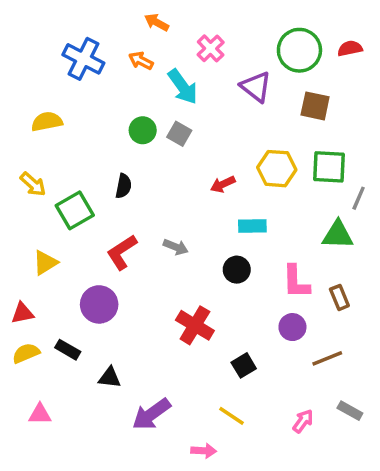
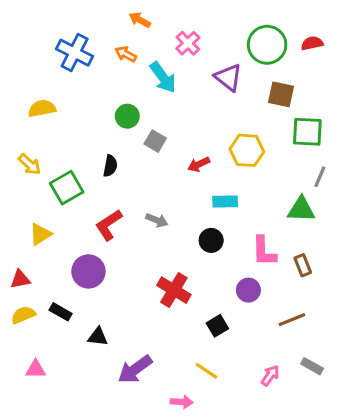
gray square: (179, 134) -> (155, 141), moved
green square: (329, 167) -> (307, 132), moved
purple circle: (292, 327) -> (248, 290), moved

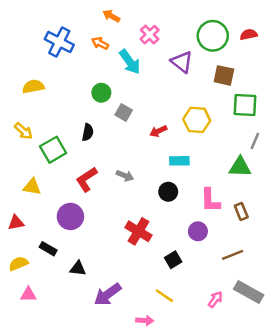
yellow triangle: (40, 234) -> (32, 187), turned 42
yellow semicircle: (23, 315) -> (18, 264), moved
gray rectangle: (312, 366) -> (249, 292), size x1.6

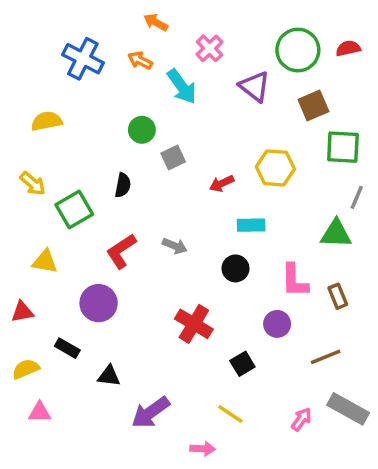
brown square: (224, 75) -> (313, 106), turned -35
gray square: (124, 113) -> (173, 158), turned 35

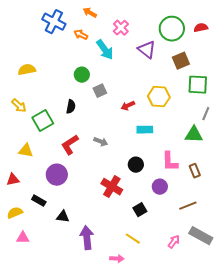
blue cross: (83, 59) -> (54, 22), moved
black circle: (235, 268) -> (136, 165), moved
purple arrow: (151, 412) -> (87, 238), turned 120

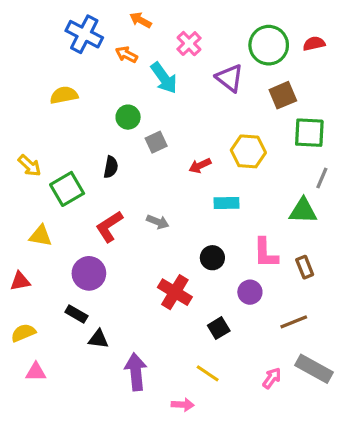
yellow semicircle: (27, 70) -> (64, 95), moved
black rectangle: (39, 201) -> (76, 314), moved

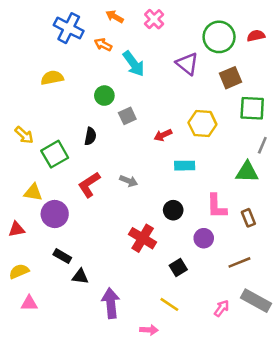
pink cross: (189, 44) -> (154, 19), moved
purple circle: (89, 273) -> (55, 214), moved

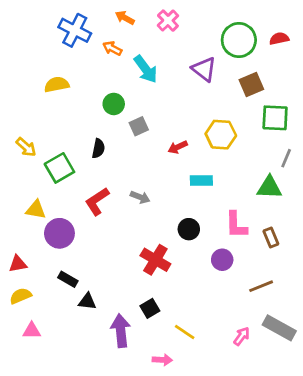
red triangle: (16, 229) -> (18, 264), moved
black square: (178, 268) -> (150, 308), moved

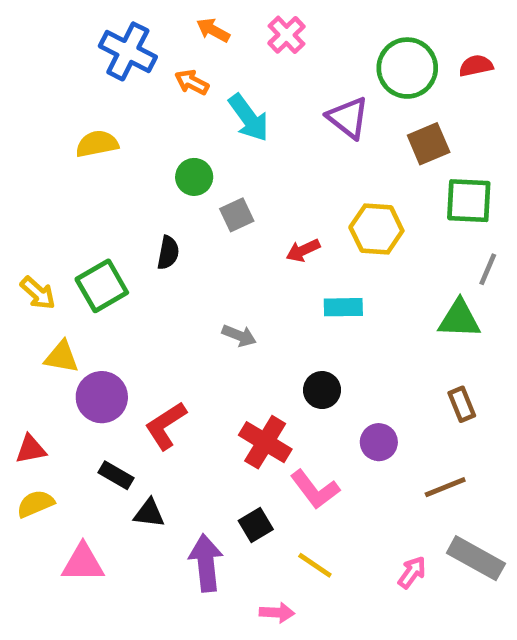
yellow arrow: (26, 147) -> (38, 293), moved
red L-shape: (97, 201) -> (166, 426), moved
pink L-shape: (236, 225) -> (315, 489), moved, turned -36
pink triangle: (32, 331) -> (83, 563), moved, size x1.4

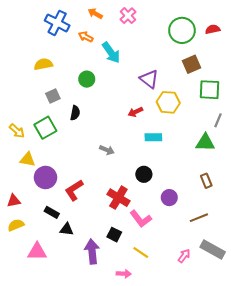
purple triangle: (348, 118) -> (149, 79), moved
gray square: (237, 215) -> (53, 96), moved
black square: (256, 525) -> (114, 235), turned -32

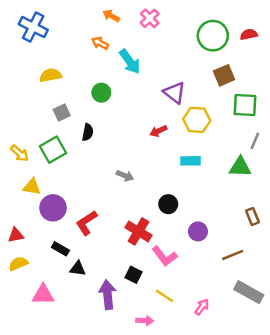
blue cross: (57, 23) -> (33, 27), moved
cyan rectangle: (153, 137) -> (191, 161), moved
brown rectangle: (206, 181) -> (252, 217), moved
pink arrow: (184, 256) -> (202, 307), moved

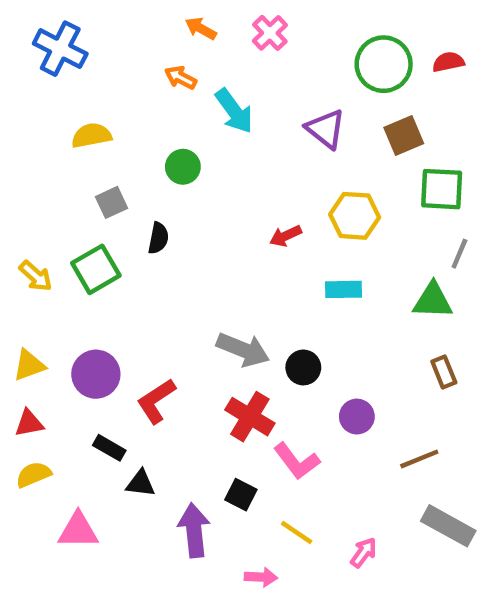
purple triangle: (174, 93) -> (326, 129), moved
gray arrow: (125, 176) -> (243, 350), moved, size x1.6
yellow triangle: (32, 187) -> (29, 365), moved, turned -30
brown rectangle: (252, 217) -> (444, 372), moved

